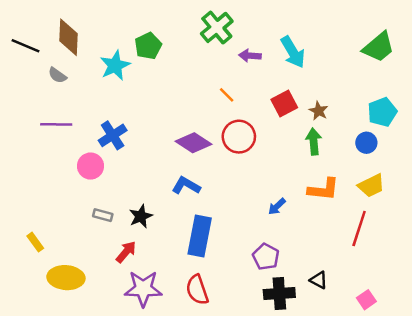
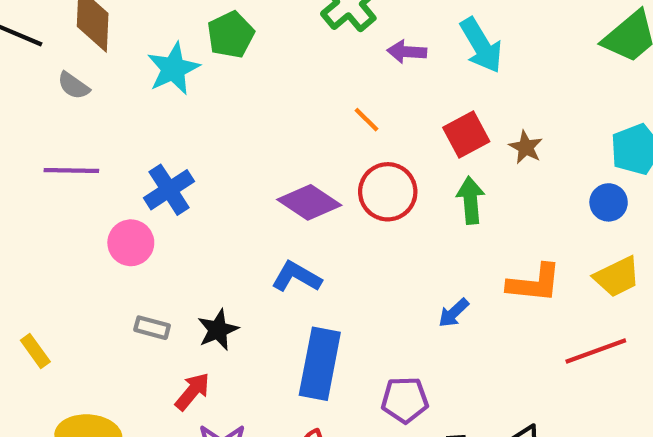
green arrow: (314, 141) -> (471, 200), moved
red line: (359, 229) -> (596, 351), turned 52
yellow rectangle: (35, 242) -> (35, 351), moved
purple pentagon: (266, 257) -> (405, 400), moved, turned -30

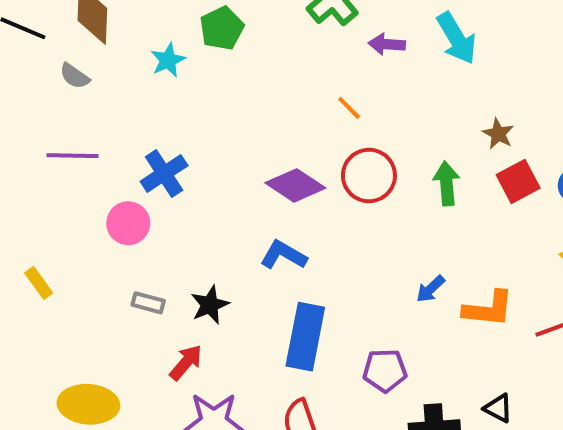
cyan star: (173, 69) -> (168, 60), size x0.7
red square: (466, 134) -> (518, 181), moved
orange L-shape: (534, 283) -> (488, 309), moved
yellow rectangle: (35, 351) -> (39, 283), moved

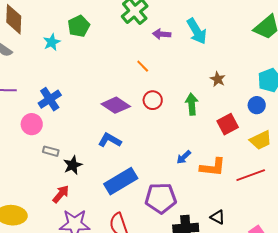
red circle: (369, 175) -> (153, 100), size x0.7
red square: (518, 181) -> (228, 124), moved
gray rectangle: (148, 303) -> (51, 151), moved
blue rectangle: (305, 337) -> (121, 181), turned 48
purple pentagon: (385, 370) -> (161, 198), size x1.4

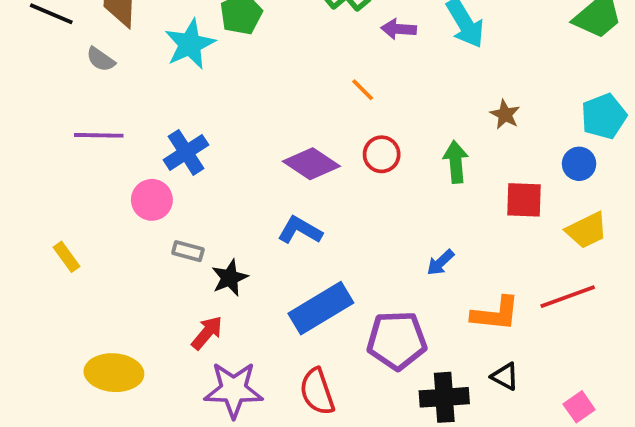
cyan star: (52, 42) -> (190, 44), size x1.5
red square: (228, 124) -> (524, 200), turned 30
orange L-shape: (213, 167) -> (496, 314), moved

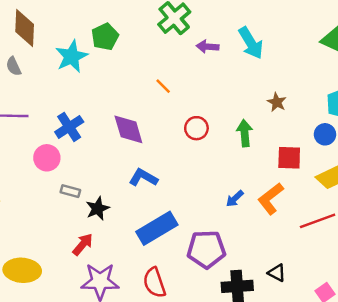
gray semicircle: (101, 59) -> (14, 66), turned 30
orange line: (363, 90) -> (163, 86), moved
purple diamond: (311, 164) -> (128, 129), moved, turned 40
orange L-shape: (496, 314) -> (271, 199), moved, turned 136

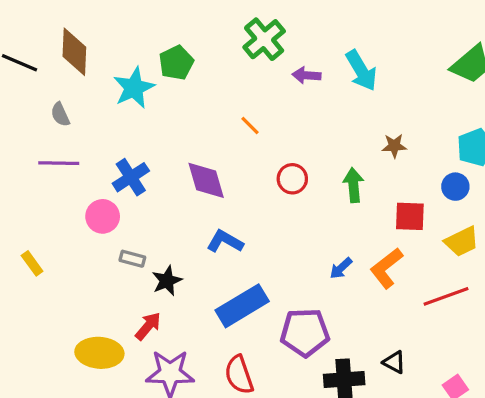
gray semicircle: (14, 66) -> (60, 114), moved
brown star: (277, 102) -> (394, 146), turned -30
yellow ellipse: (22, 270) -> (99, 353), moved

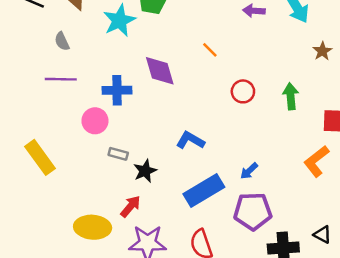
brown star: (394, 146) -> (322, 51), moved, turned -30
blue cross: (131, 177) -> (117, 90), turned 32
purple diamond: (206, 180) -> (160, 71), moved
yellow rectangle: (32, 263) -> (40, 157), size x1.8
blue arrow: (341, 268) -> (249, 171), moved

